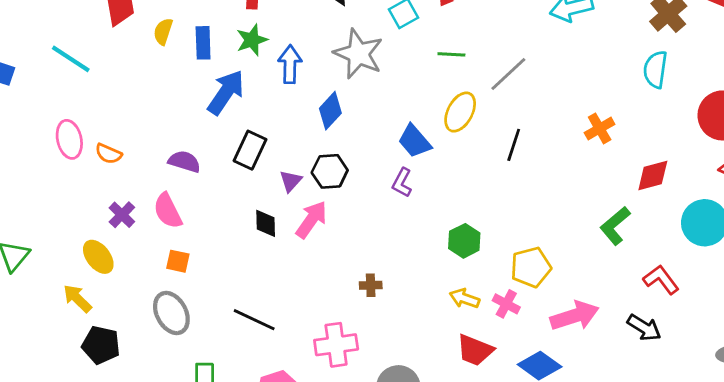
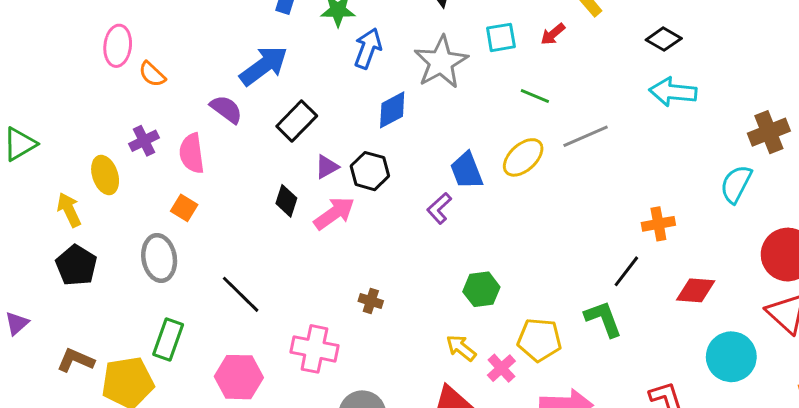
blue arrow: (226, 92) -> (264, 66), moved
black line: (514, 145) -> (626, 271), moved
green L-shape: (615, 226) -> (603, 319), moved, turned 90

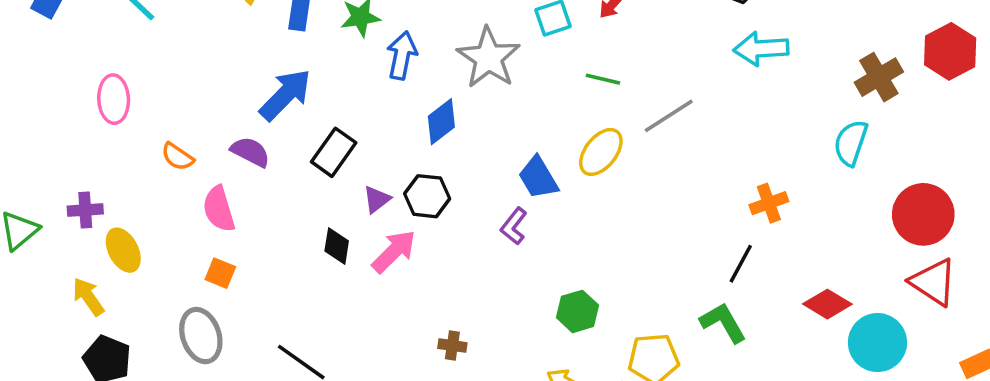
orange semicircle: (152, 74) -> (177, 157), moved
purple cross: (144, 141) -> (85, 210), moved, turned 32
red diamond: (696, 290) -> (827, 304), moved, turned 36

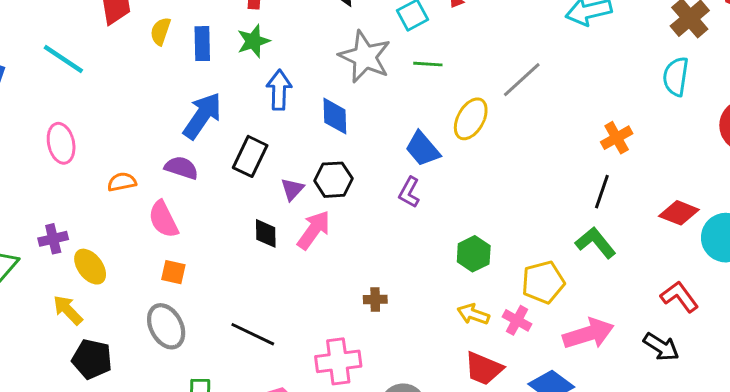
blue arrow: (402, 55) -> (279, 90), moved
green line: (603, 79) -> (428, 64), moved
blue diamond: (441, 122) -> (335, 116), turned -45
orange semicircle: (177, 157) -> (122, 182), turned 144

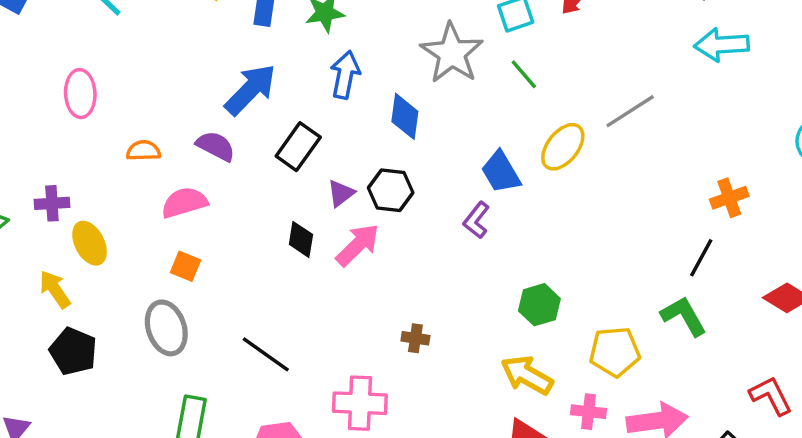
green line: (428, 64) -> (524, 74), turned 36
pink semicircle: (163, 219) -> (184, 203), turned 90
yellow arrow: (473, 314) -> (527, 375), size x1.4
pink cross: (517, 320) -> (588, 412), moved, turned -32

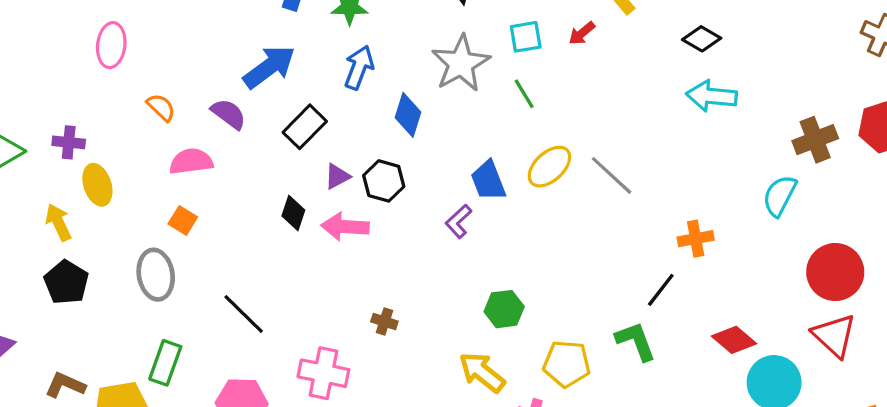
gray line: (630, 111) -> (612, 175), moved, turned 66
orange semicircle: (143, 151) -> (161, 107), turned 36
pink arrow: (358, 245) -> (345, 227), turned -141

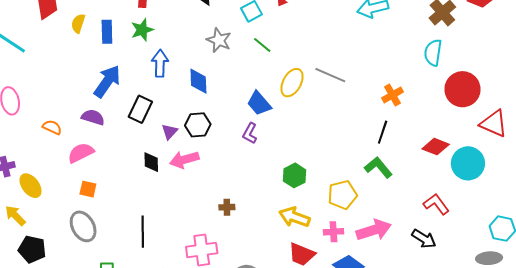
gray star: (461, 63) -> (219, 40), size x0.7
red circle: (835, 272) -> (462, 89), moved
black line: (244, 314) -> (143, 232), turned 64

